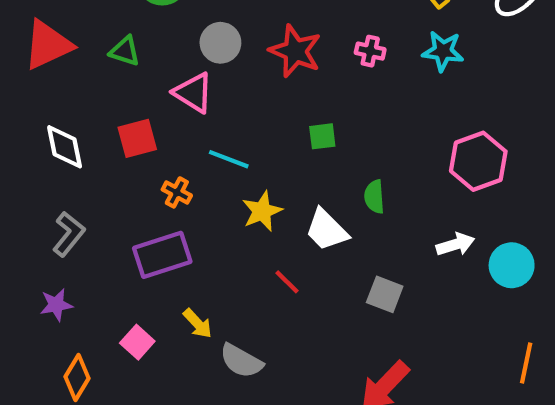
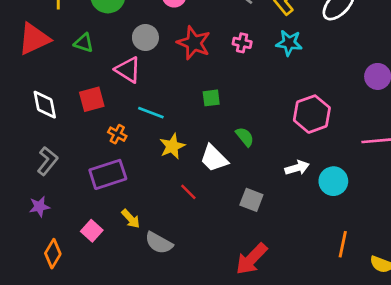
green semicircle: (374, 197) -> (245, 137), turned 145

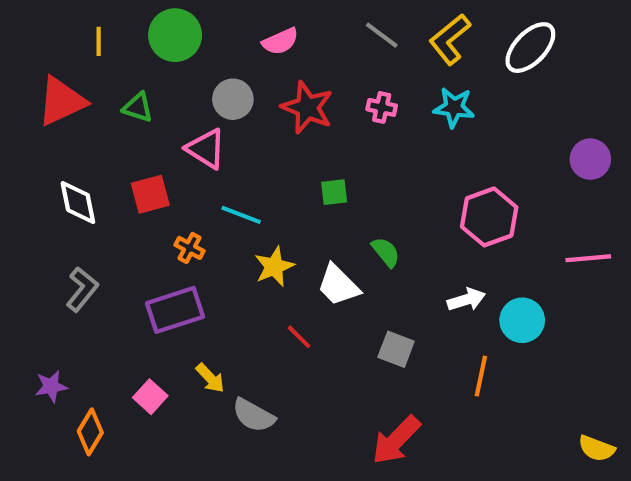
purple star: (39, 207) -> (51, 386), moved
orange line: (343, 244) -> (481, 376), moved

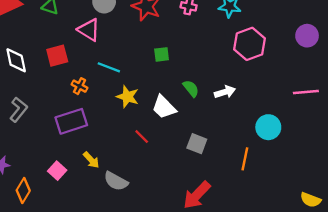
pink hexagon: (489, 217) -> (250, 44), moved
yellow star: (274, 267) -> (128, 97), turned -30
white arrow: (466, 300) -> (225, 92), moved

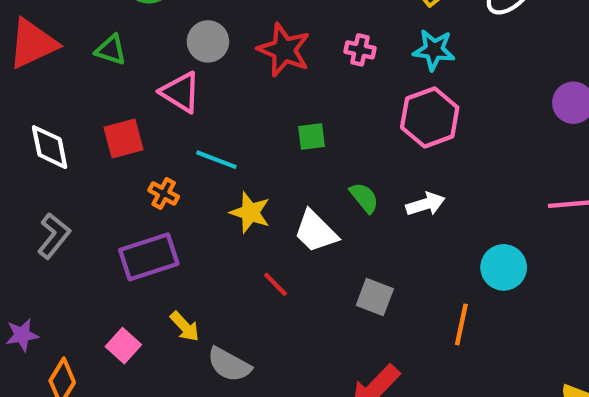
pink hexagon: (250, 44) -> (430, 117), moved

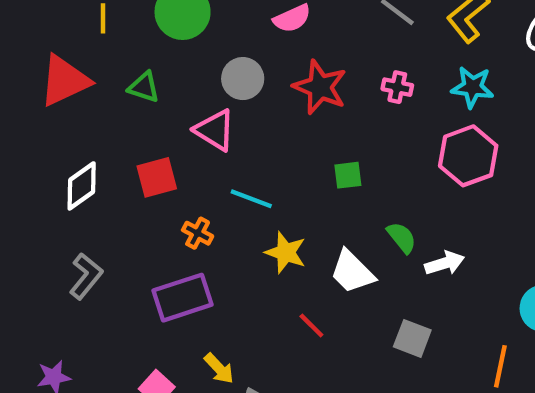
white diamond: (50, 147) -> (82, 186), turned 66
white arrow: (425, 204) -> (445, 263), moved

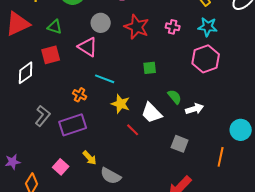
red square: (157, 177) -> (51, 55), moved
gray L-shape: (86, 276) -> (43, 116), moved
red line: (311, 326) -> (133, 130), moved

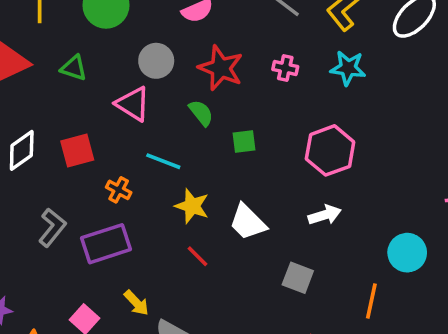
red square: (51, 55) -> (77, 150), moved
pink hexagon: (206, 59) -> (330, 150), moved
green semicircle: (175, 97) -> (201, 113), moved
red line: (133, 130) -> (197, 256), moved

